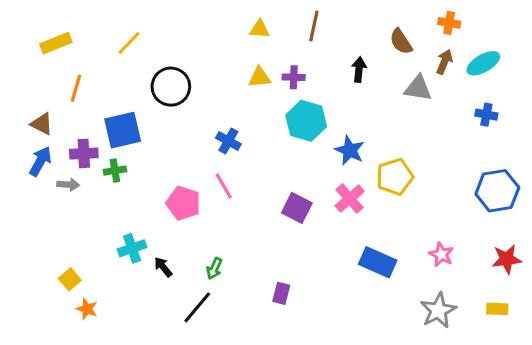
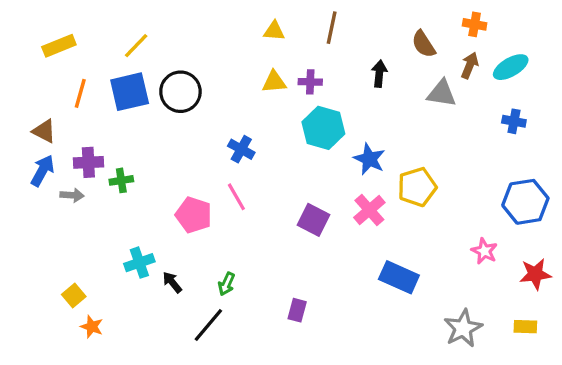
blue square: (123, 130) -> (130, 92), moved
pink star: (441, 254) -> (484, 251), moved

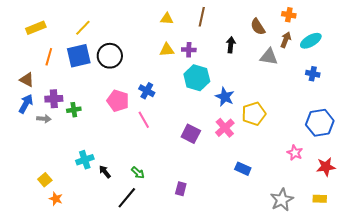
pink pentagon: (194, 215) -> (118, 101), moved
blue rectangle: (399, 277) -> (243, 169), size x0.7
green arrow: (226, 284) -> (138, 173), turned -72

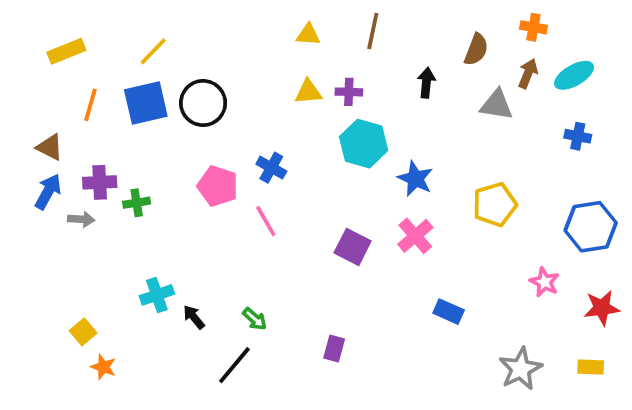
brown semicircle: (258, 27) -> (476, 49), turned -126
yellow pentagon: (254, 114) -> (495, 205), moved

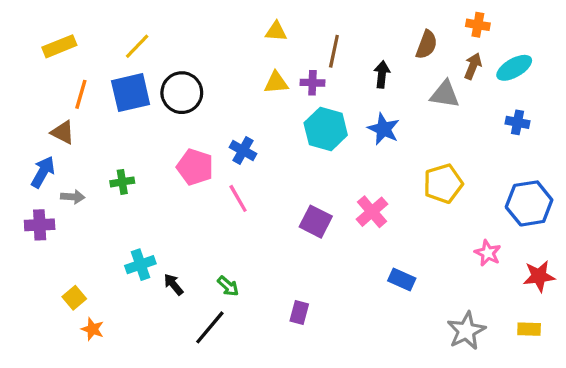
brown line: (373, 31) -> (334, 51), moved
brown triangle: (50, 147) -> (63, 132), moved
blue star: (415, 179) -> (384, 129), moved
purple cross: (100, 182) -> (40, 225), moved

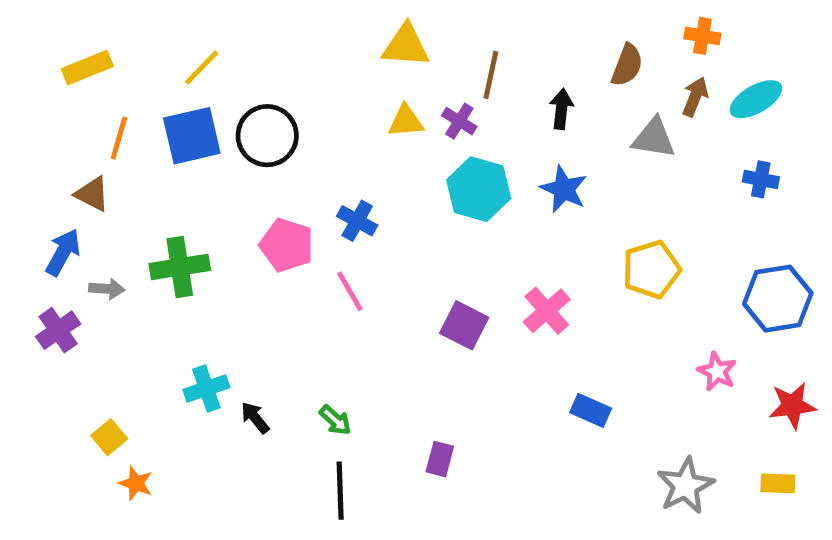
yellow triangle: (276, 31) -> (406, 46), size x1.5
purple cross: (312, 83) -> (459, 121), turned 30
green cross: (122, 182) -> (180, 267), size x1.6
purple cross: (40, 225) -> (58, 330), turned -32
black line: (210, 327) -> (340, 491), moved, turned -42

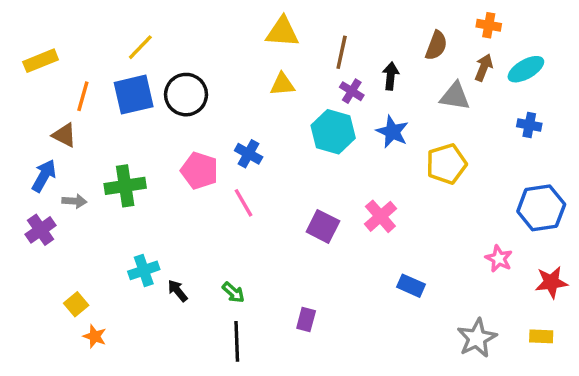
yellow rectangle: (87, 68) -> (41, 61), moved
purple cross: (459, 121) -> (352, 91), moved
yellow pentagon: (651, 269) -> (446, 164), moved

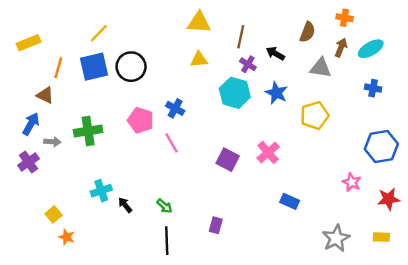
black arrow: (391, 76) -> (275, 53), turned -66

